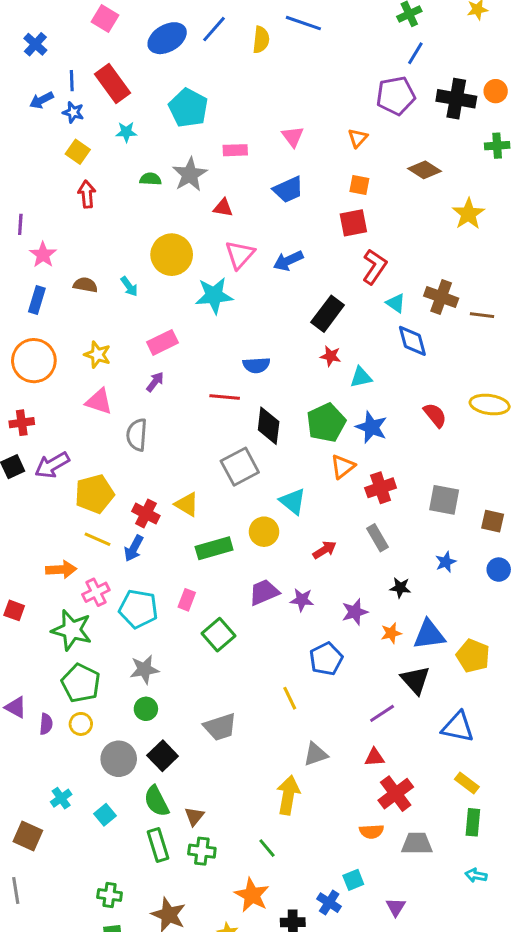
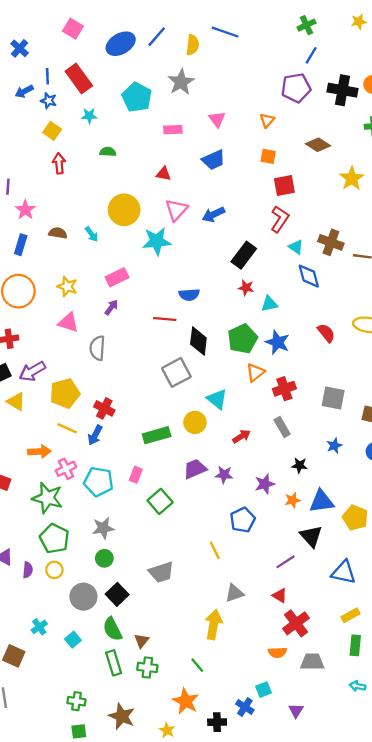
gray star: (190, 174) -> (181, 82), moved
red square: (353, 223) -> (284, 185), moved
yellow triangle: (187, 504) -> (16, 401), moved
red triangle: (375, 757) -> (280, 595), turned 35
yellow rectangle: (467, 783) -> (351, 615), turned -66

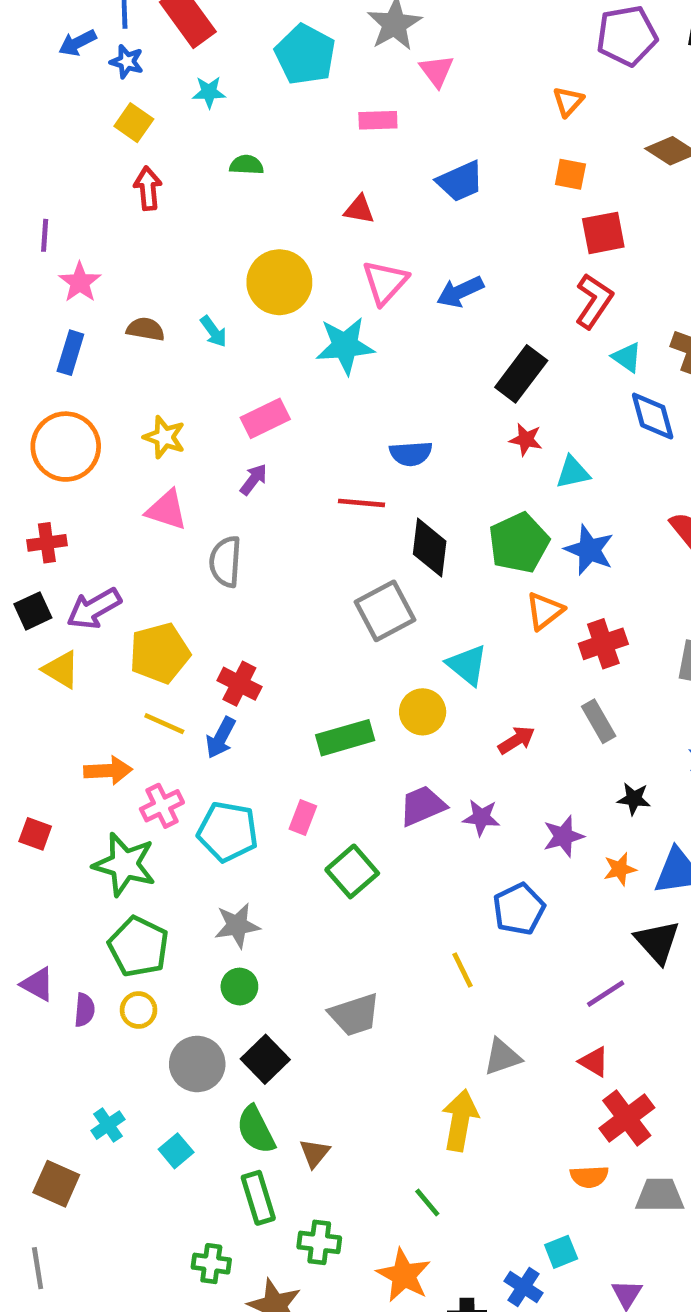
pink triangle: (217, 119) -> (437, 71), moved
green cross: (147, 667) -> (319, 1242), moved
green cross: (76, 701) -> (211, 1264), moved

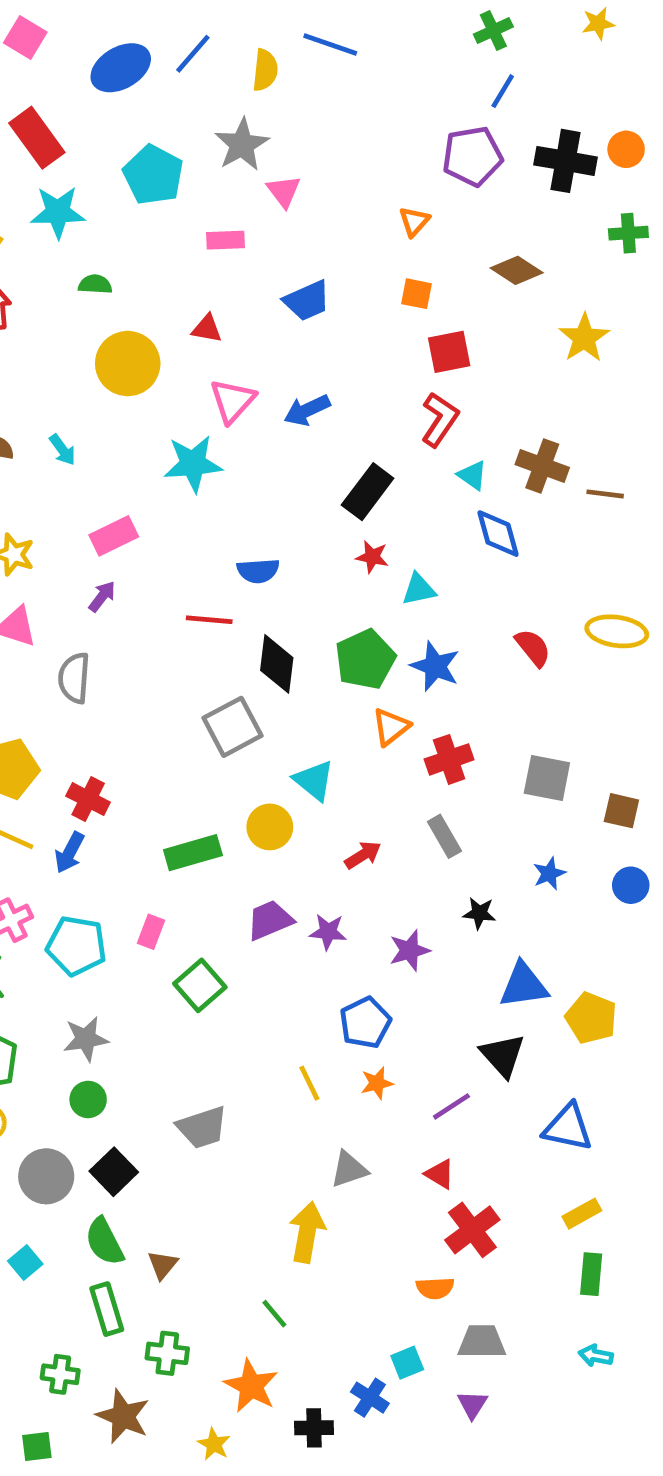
cyan star: (209, 92) -> (58, 212), size x1.6
yellow circle: (279, 282) -> (128, 364), moved
orange star: (620, 869) -> (377, 1083), moved
gray trapezoid: (660, 1195) -> (482, 1342), moved

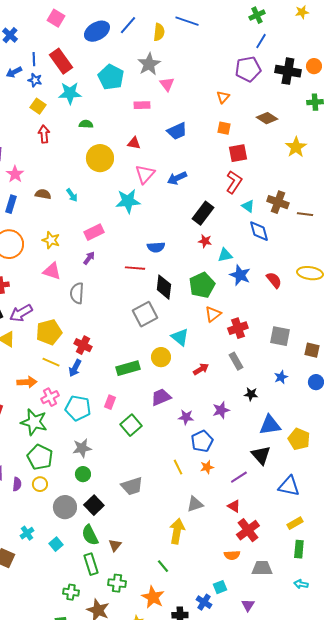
blue star: (435, 666) -> (240, 275), moved
purple star: (328, 932) -> (186, 417), moved
gray trapezoid: (482, 1342) -> (262, 568), moved

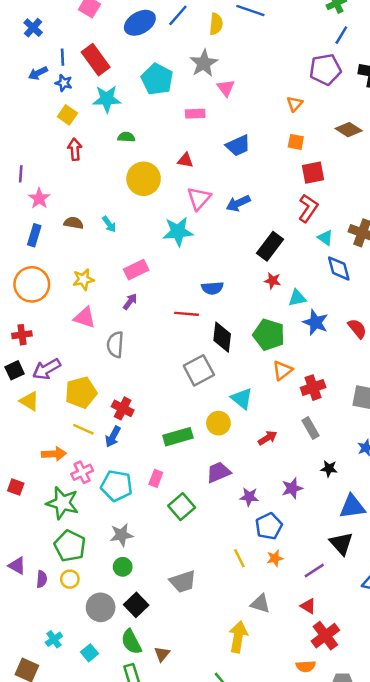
yellow star: (51, 240) -> (83, 279), turned -30
green pentagon: (202, 285) -> (269, 335), turned -30
gray triangle: (195, 504) -> (260, 604), turned 36

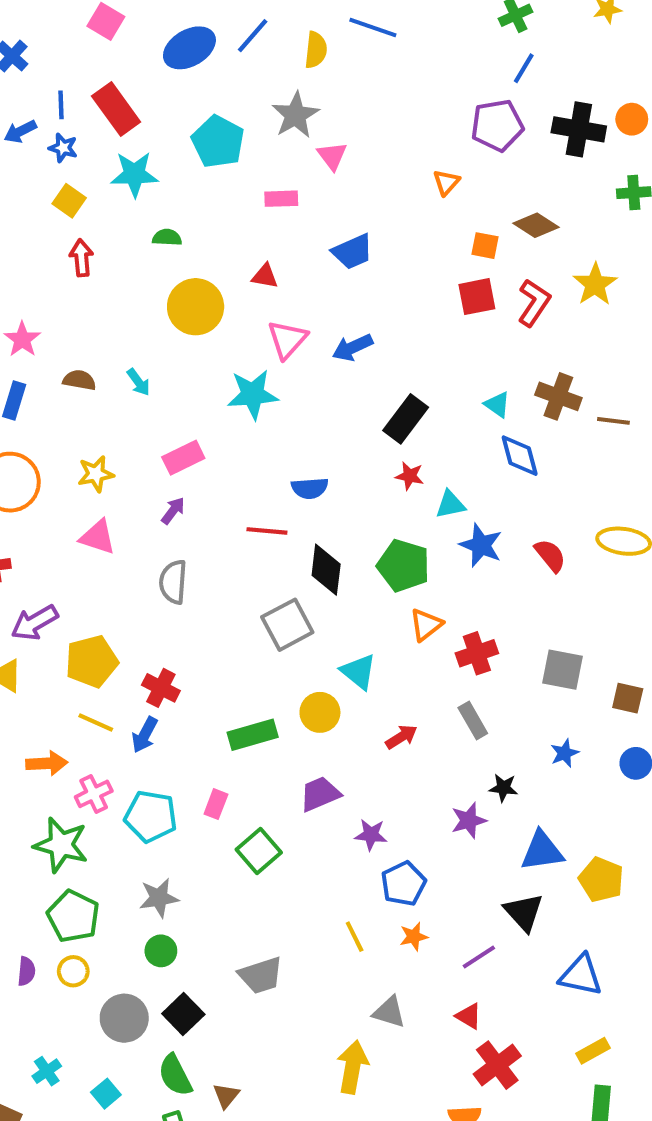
orange square: (296, 142) -> (485, 246), moved
red L-shape: (308, 208) -> (534, 303), moved
gray semicircle: (115, 345) -> (173, 582), moved
purple star: (292, 488) -> (469, 820), moved

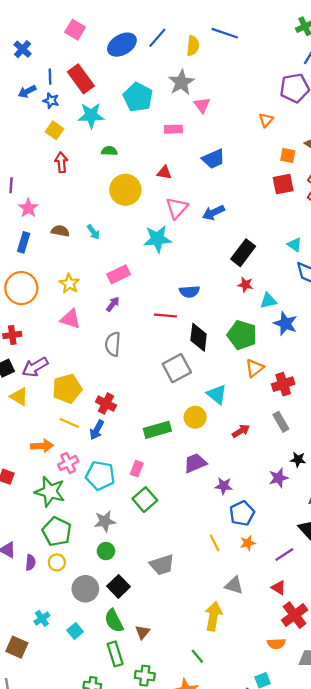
yellow star: (96, 474) -> (69, 284), turned -30
green square: (259, 851) -> (145, 500), moved

